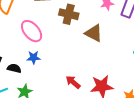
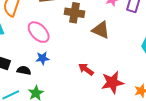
red arrow: (73, 82) -> (86, 69), moved

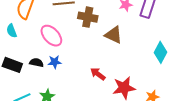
black semicircle: (24, 70) -> (36, 63), moved

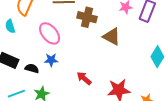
black semicircle: (36, 63) -> (32, 68), moved
red arrow: (98, 74) -> (84, 78), moved

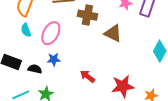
cyan semicircle: (10, 26) -> (26, 30), moved
pink ellipse: (50, 33) -> (51, 33), turned 70

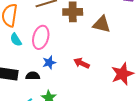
red arrow: (87, 76) -> (82, 63), moved

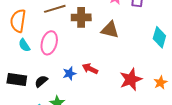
blue star: (49, 62) -> (69, 73), moved
black semicircle: (33, 76) -> (41, 81), turned -40

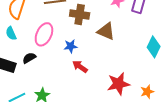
cyan semicircle: (24, 45) -> (11, 33), moved
blue star: (69, 73) -> (71, 46), moved
black semicircle: (41, 81) -> (29, 58), moved

